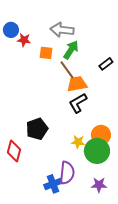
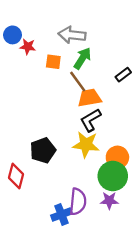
yellow star: (78, 142) -> (86, 145), moved, size x1.6
purple star: (99, 185) -> (109, 200), moved

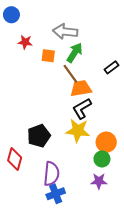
blue circle: (13, 35) -> (11, 15), moved
green circle: (113, 176) -> (102, 159), size x0.6
purple semicircle: (78, 202) -> (51, 174), moved

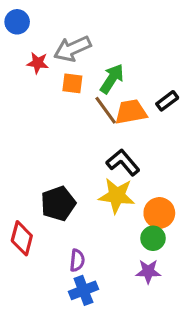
gray arrow: (65, 32) -> (72, 49), moved, turned -30
orange trapezoid: (81, 88) -> (131, 112), moved
black L-shape: (82, 108) -> (123, 162), turned 80
purple semicircle: (51, 174) -> (77, 260), size x0.6

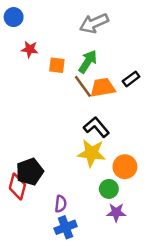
gray arrow: (72, 49) -> (94, 23), moved
black pentagon: (58, 203) -> (30, 172), moved
green circle: (153, 238) -> (109, 189), moved

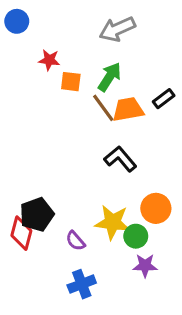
red star: (30, 49) -> (49, 60), moved
yellow star: (92, 153) -> (113, 222), moved
purple semicircle: (61, 204) -> (75, 241), moved, turned 133

